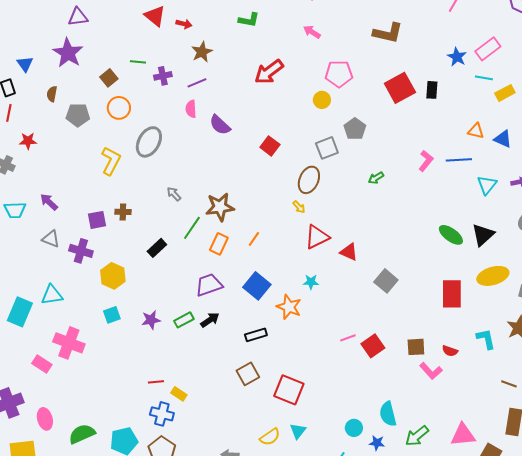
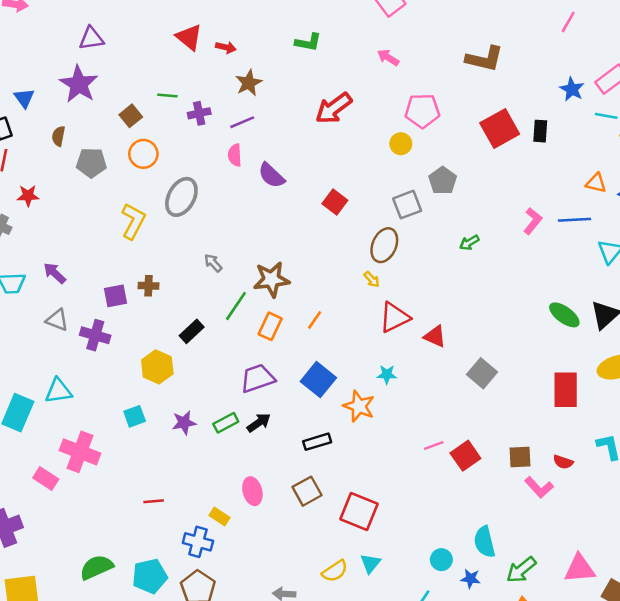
yellow hexagon: (113, 276) -> (157, 367), moved
red line: (156, 382) -> (154, 501), moved
pink ellipse: (45, 419) -> (252, 491), moved

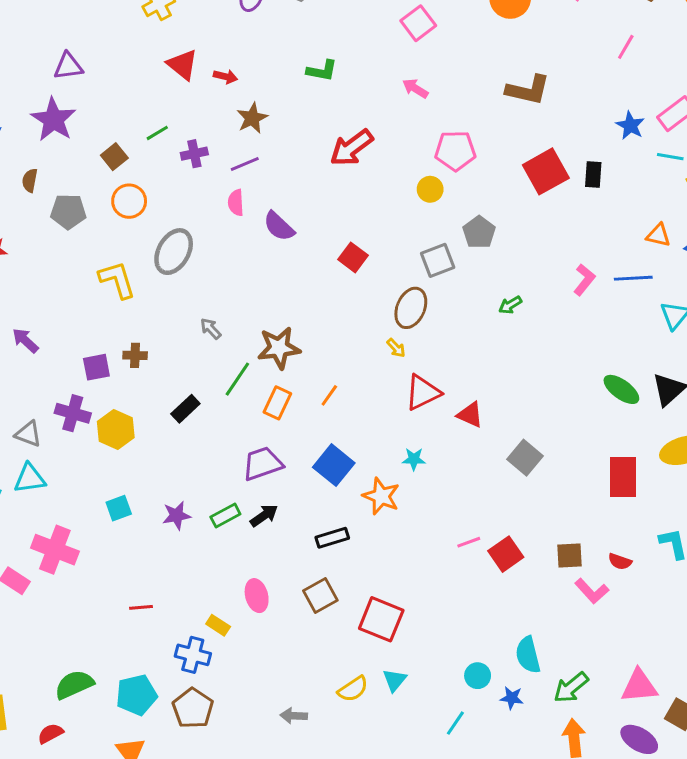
green line: (167, 96) -> (157, 133), turned -36
yellow L-shape: (133, 221) -> (117, 280), turned -45
gray triangle: (57, 320) -> (28, 434), moved
yellow hexagon: (157, 367) -> (116, 429), moved

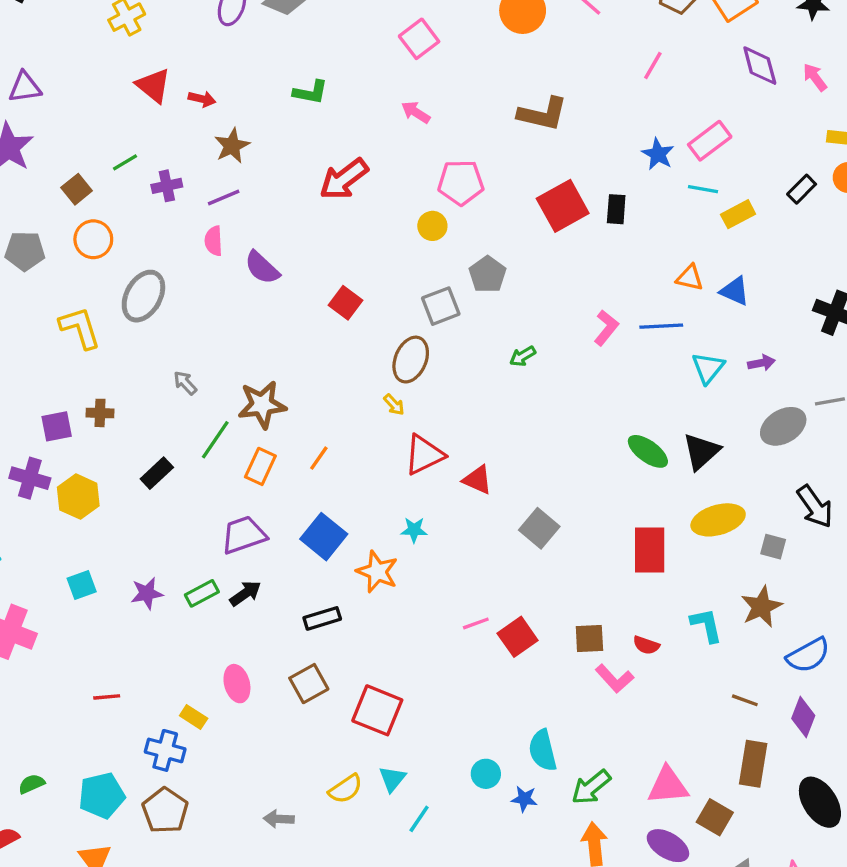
green semicircle: (74, 685) -> (32, 784), size x0.6
cyan line: (455, 723) -> (419, 819), moved

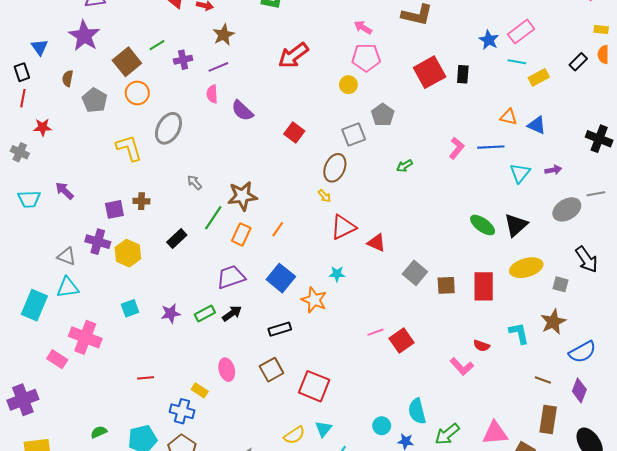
pink arrow: (416, 112) -> (363, 27), moved
brown square: (77, 189) -> (127, 62), size x1.5
gray pentagon: (25, 251) -> (95, 100), turned 30
brown square: (589, 638) -> (446, 285), moved

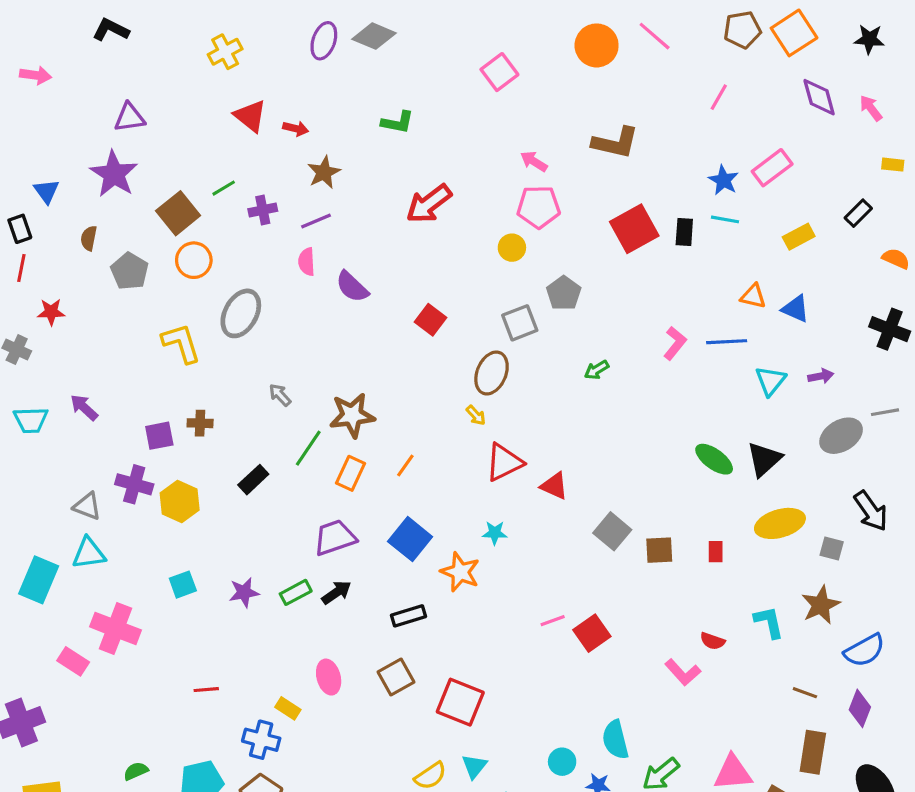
orange semicircle: (603, 54) -> (896, 259), moved, turned 114
cyan line: (517, 62) -> (725, 219), moved
red rectangle: (484, 286) -> (716, 552), size x0.5

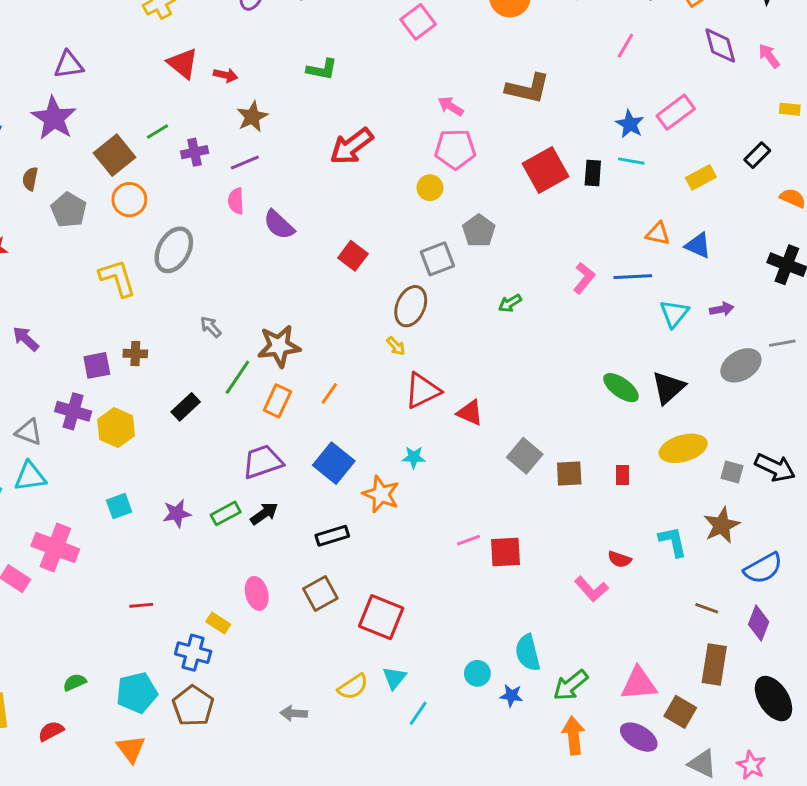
black arrow: (871, 511) -> (775, 468), moved, turned -30
red square: (592, 633) -> (505, 552), turned 32

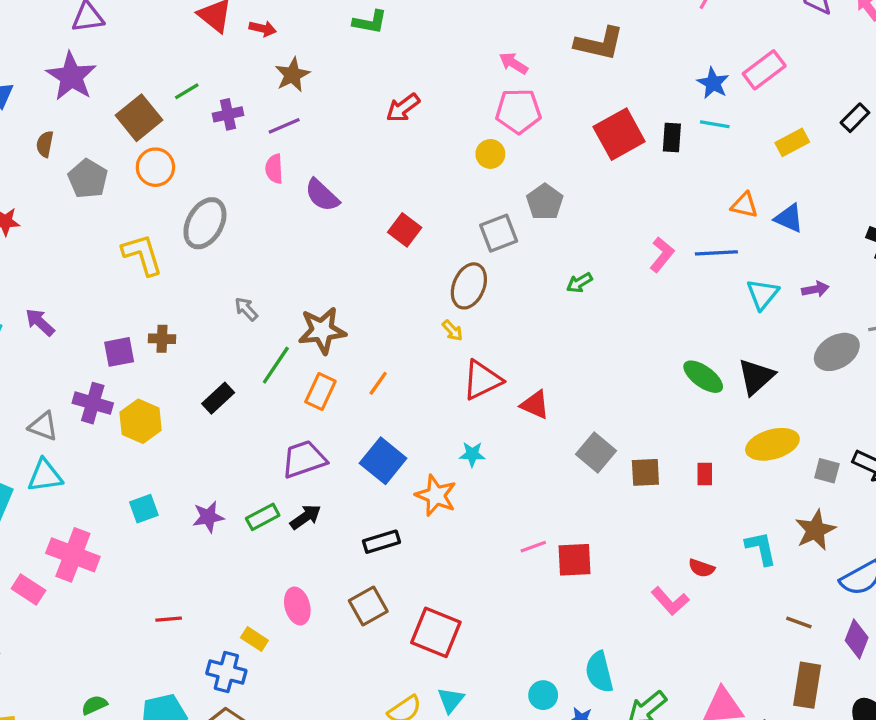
red arrow: (351, 146) -> (403, 108), size x0.7

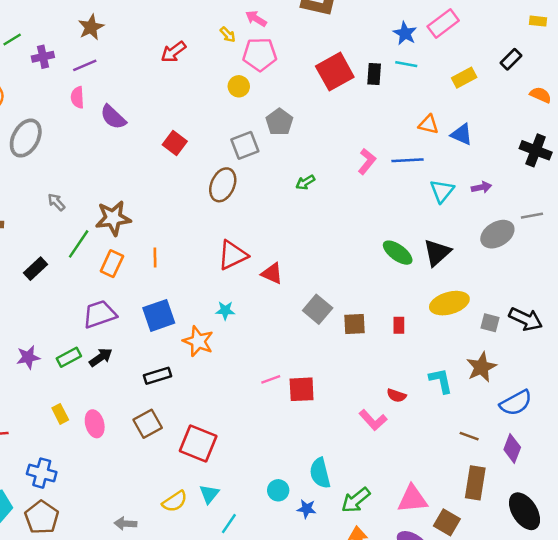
yellow arrow: (452, 330) -> (228, 35), moved
orange line: (378, 383) -> (155, 258), turned -36
blue square: (383, 461) -> (159, 315), turned 32
yellow rectangle: (254, 639) -> (60, 414), moved, turned 30

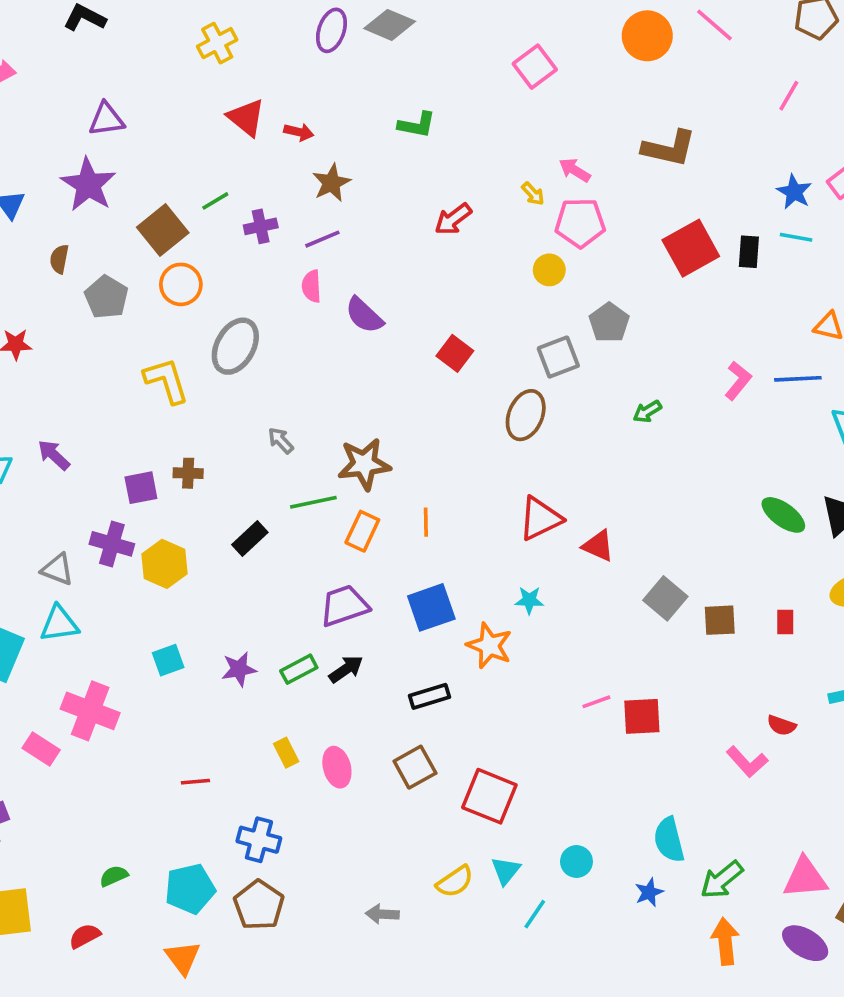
green line: (79, 244) -> (313, 502), turned 44
cyan circle: (278, 490) -> (576, 862), moved
blue star: (307, 509) -> (649, 892), turned -30

